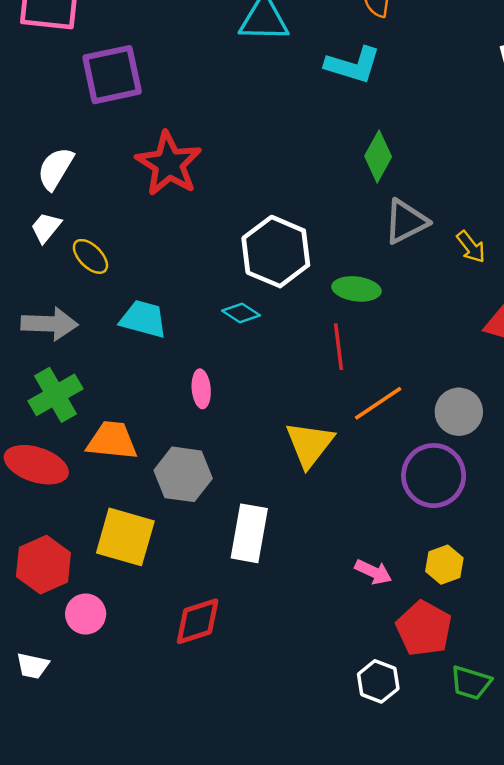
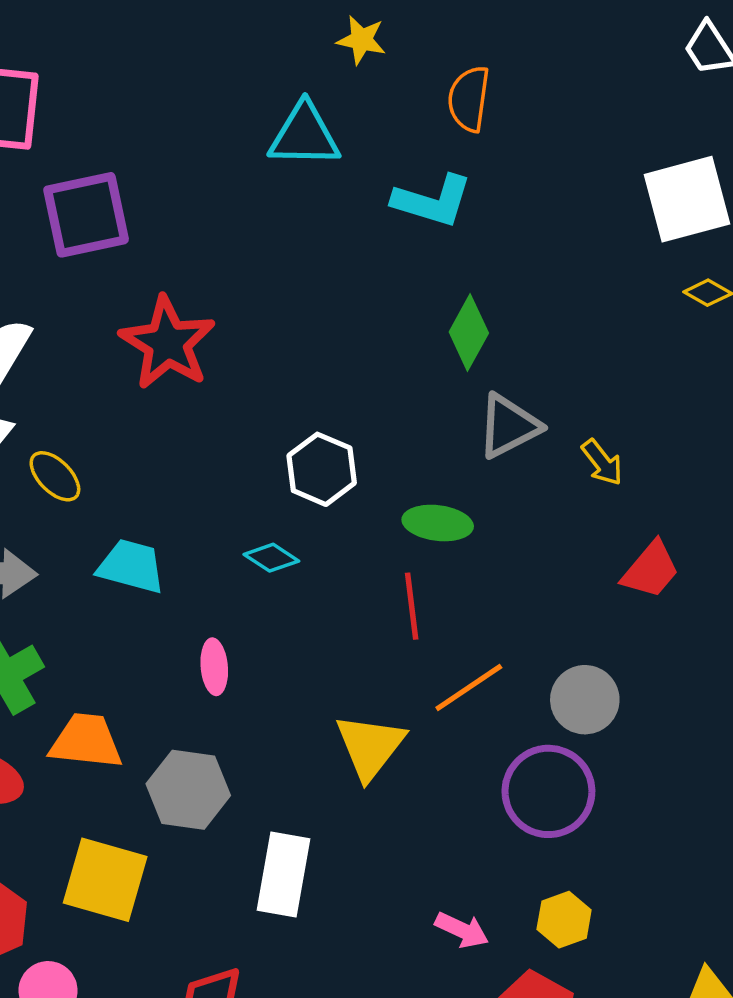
white hexagon: (276, 252) -> (322, 469), size x0.7

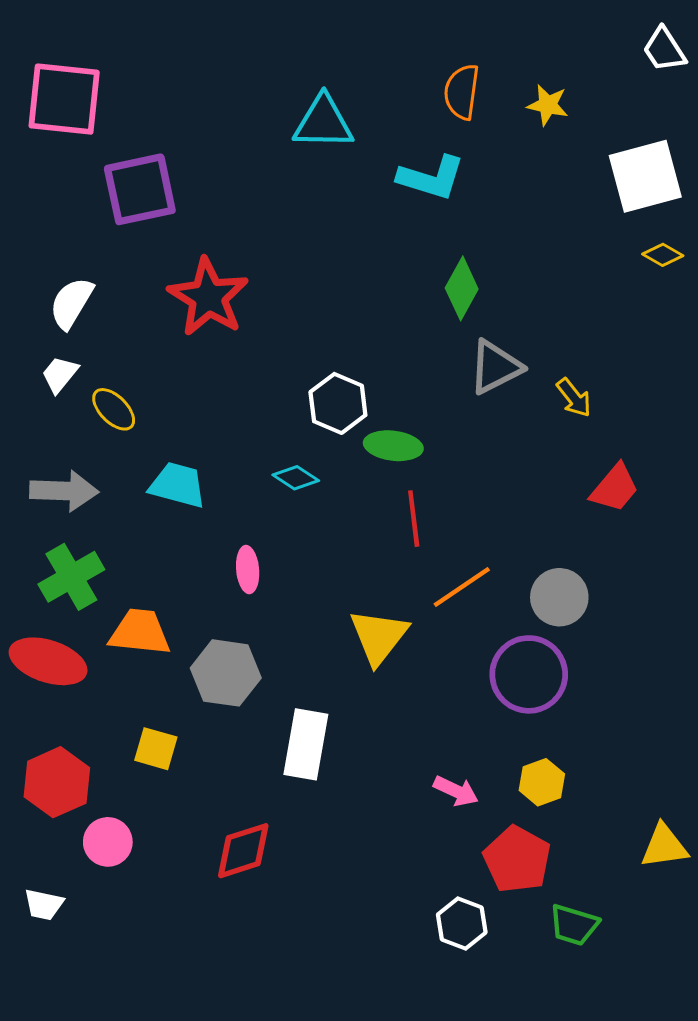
yellow star: (361, 40) -> (548, 105), moved
green ellipse: (438, 523) -> (393, 446), moved
yellow square: (105, 880) -> (156, 749), size x0.6

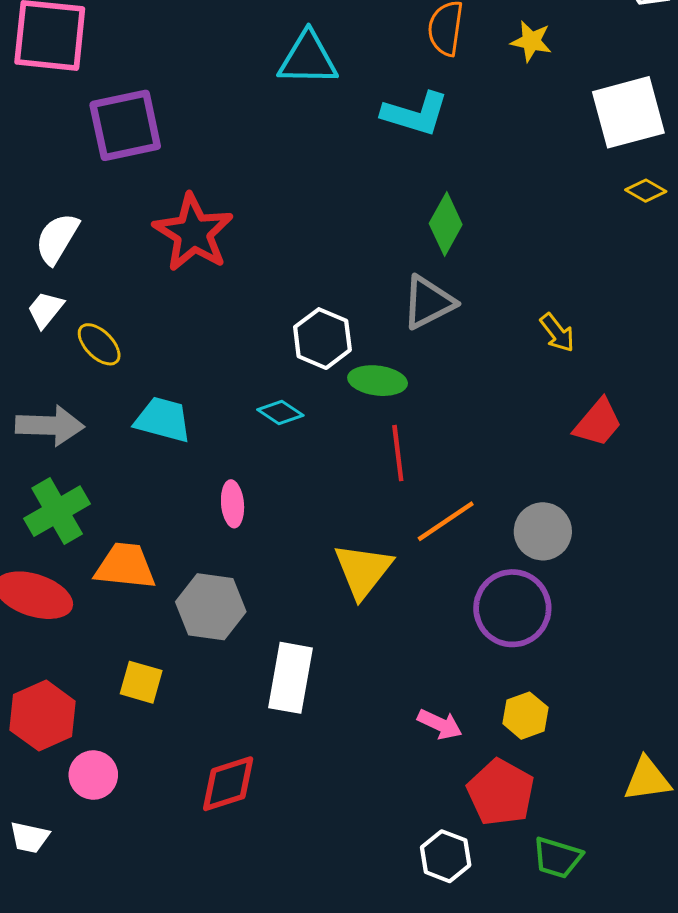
gray triangle: (495, 367) -> (428, 302), moved

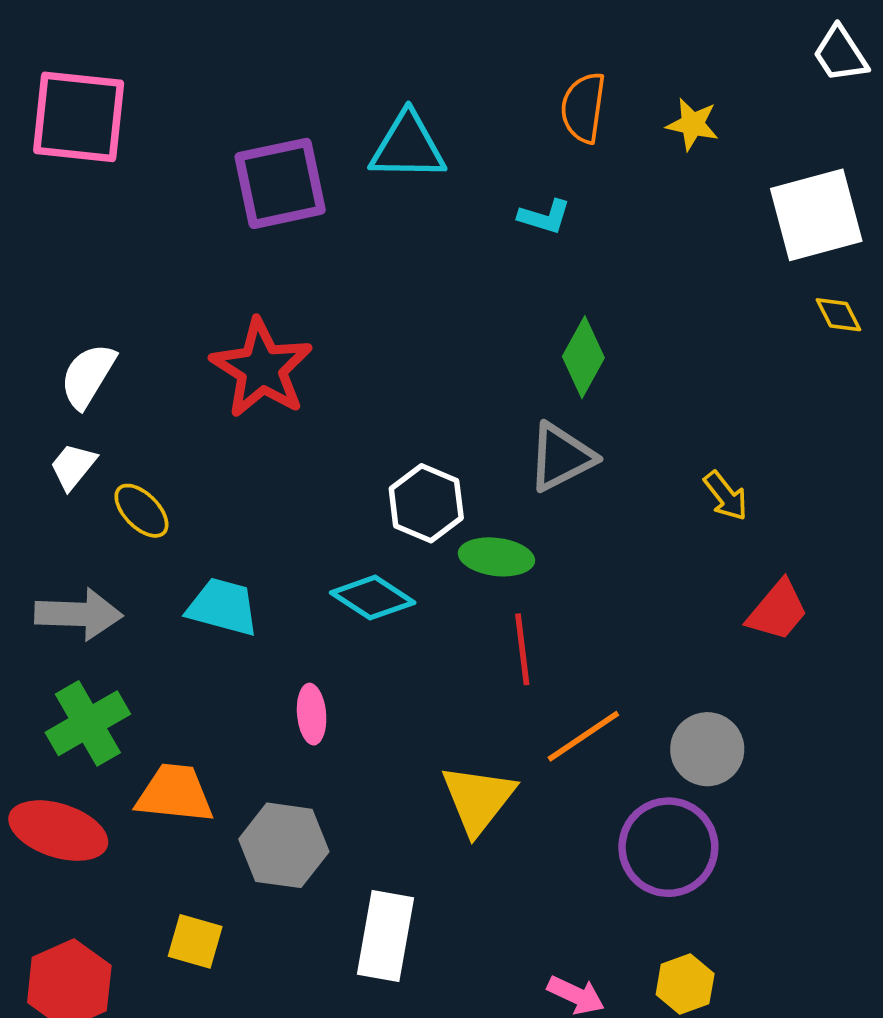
cyan L-shape: (415, 114) -> (545, 217), size x0.6
purple square: (125, 125) -> (280, 183), moved
yellow diamond: (646, 191) -> (838, 315), turned 33
cyan diamond: (280, 412) -> (373, 598), size x1.4

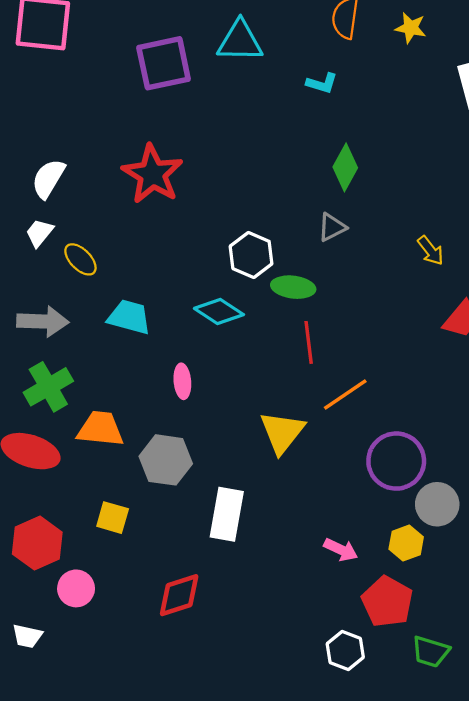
gray triangle: (561, 457) -> (332, 227), size x0.7
gray circle: (707, 749) -> (437, 504), moved

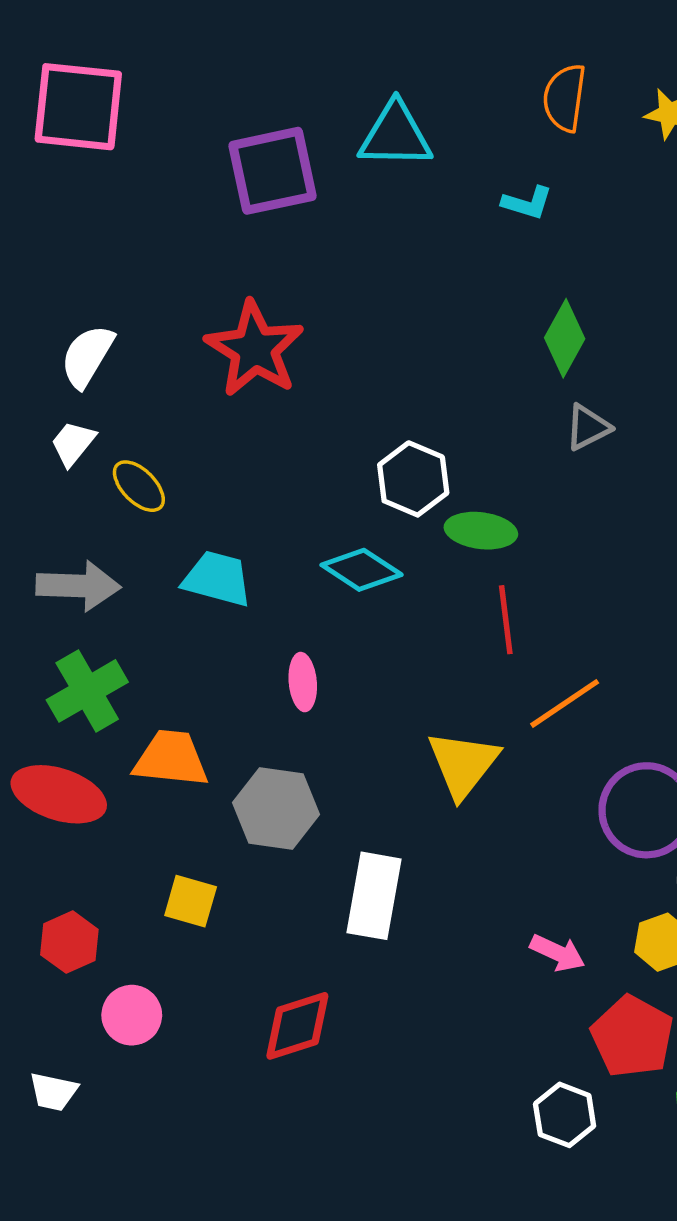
gray triangle: (332, 227) -> (588, 427), moved
red hexagon: (37, 543) -> (69, 942), size x0.7

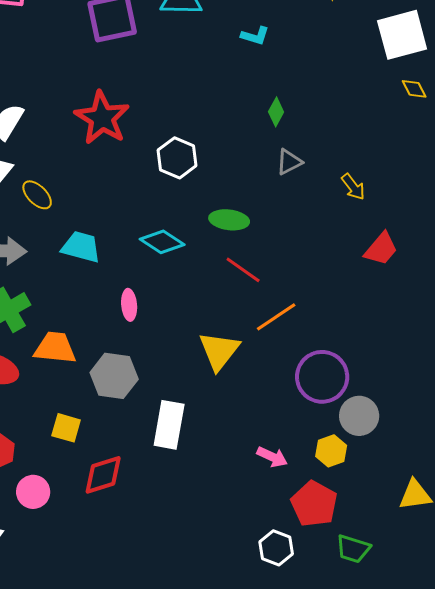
green diamond: (565, 338) -> (276, 112), size x0.7
white hexagon: (413, 479) -> (177, 158), moved
red line: (506, 620) -> (243, 270), turned -48
red diamond: (297, 1026) -> (103, 475), moved

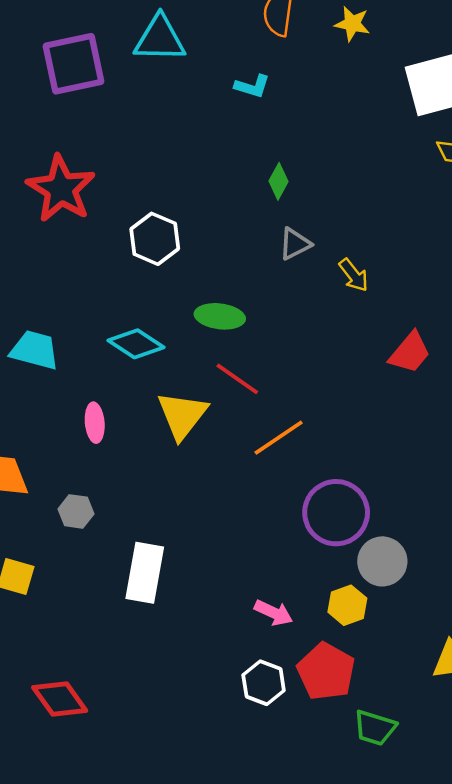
yellow arrow: (353, 187) -> (354, 275), moved
yellow triangle: (219, 351) -> (182, 415), moved
gray hexagon: (114, 376) -> (76, 511), size x0.6
red diamond: (103, 475) -> (60, 699), moved, turned 72
white hexagon: (276, 548) -> (264, 683), moved

